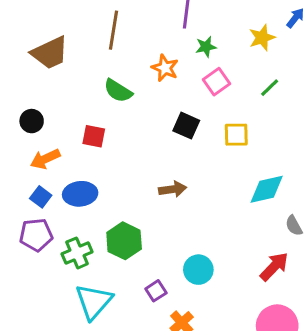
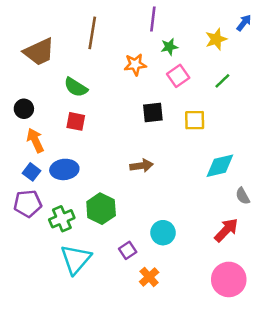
orange star: (165, 68) -> (135, 64), turned -30
green semicircle: (118, 91) -> (76, 87), moved
black square: (186, 126) -> (153, 113), turned -30
orange arrow: (45, 159) -> (35, 140), turned 90

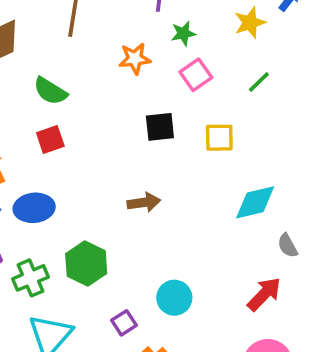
red square: (76, 121) -> (50, 140), turned -30

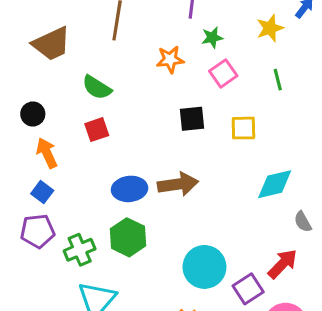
green line: (259, 82) -> (278, 80), turned -60
brown arrow: (144, 202) -> (178, 184), size x1.4
blue ellipse: (34, 208) -> (130, 189), moved
cyan circle: (174, 298) -> (204, 267), size x1.4
purple square: (124, 323) -> (248, 289), moved, size x1.4

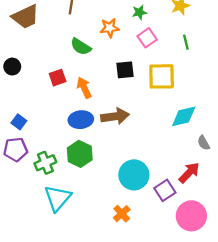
green semicircle: (97, 87) -> (81, 47), moved
yellow square: (243, 128) -> (162, 76), size x1.5
orange arrow: (47, 153) -> (84, 88), moved

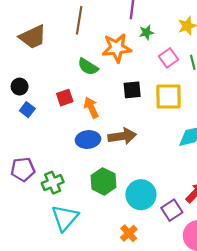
orange star: (110, 28) -> (117, 48), size x1.5
pink square: (147, 38) -> (169, 58), moved
blue square: (19, 122) -> (27, 110), moved
green hexagon: (80, 154) -> (103, 181), moved

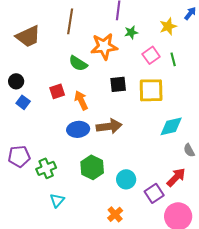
cyan circle: (141, 195) -> (126, 179), size x0.7
cyan triangle: (65, 218) -> (57, 200), size x0.6

